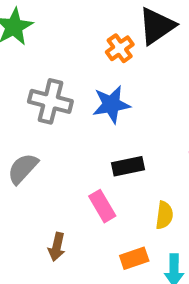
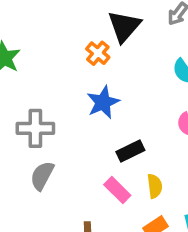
gray cross: (50, 101) -> (35, 128), moved
yellow semicircle: (164, 215) -> (155, 186), moved

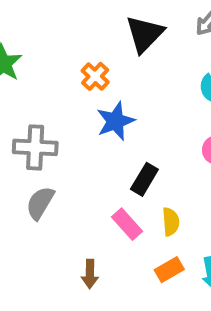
orange cross: (98, 53) -> (95, 76), moved
black rectangle: (130, 151) -> (144, 179), turned -36

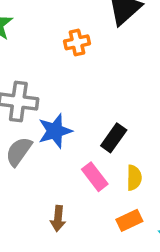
orange cross: (95, 76) -> (77, 42), turned 30
blue star: (115, 121) -> (55, 131), moved

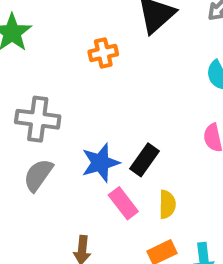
blue star: (55, 131) -> (100, 163), moved

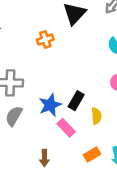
yellow semicircle: (167, 204) -> (96, 116), moved

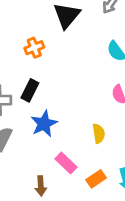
black rectangle: (76, 101) -> (30, 90), moved
pink rectangle: (66, 128) -> (66, 163), moved

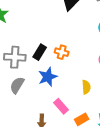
orange cross: (34, 48) -> (62, 52), moved, turned 32

